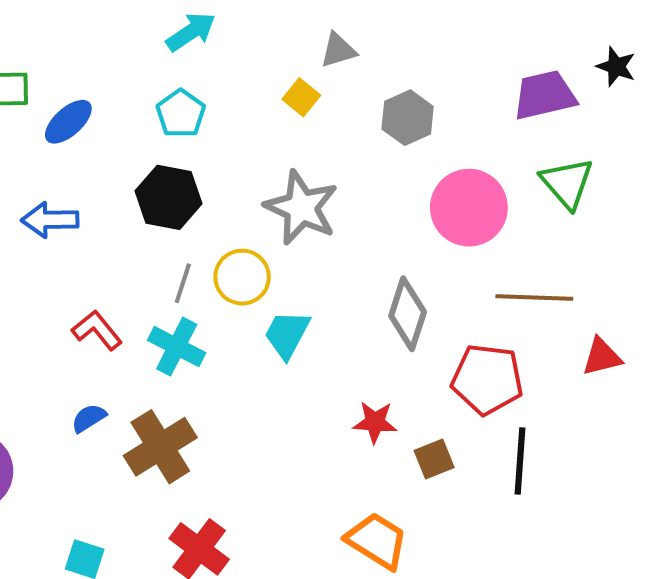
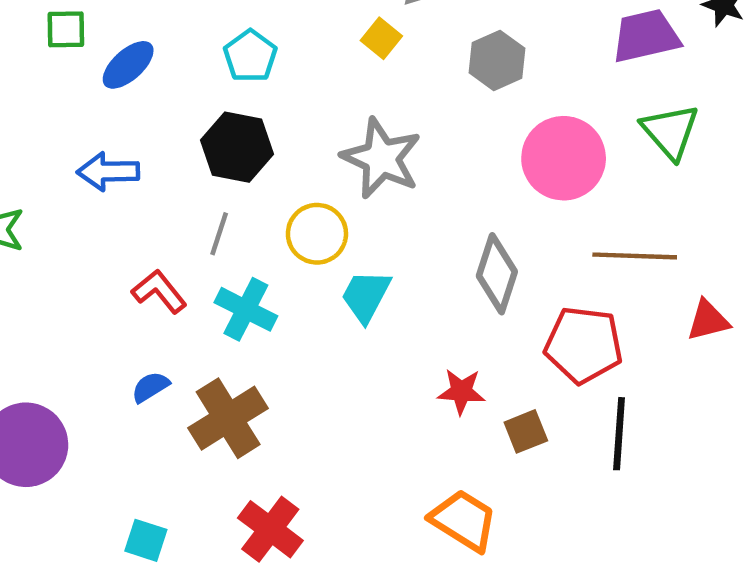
gray line: (183, 283) -> (219, 234), moved

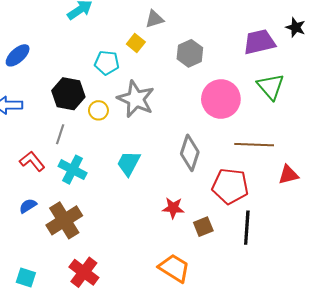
cyan pentagon: (250, 56) -> (107, 63), moved, turned -30
yellow circle: (317, 234) -> (98, 110), moved, size x0.7

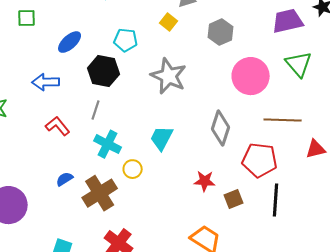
blue ellipse: (18, 55) -> (70, 42), moved
cyan pentagon: (107, 63) -> (126, 40), moved
yellow circle: (98, 110) -> (133, 169), moved
red L-shape: (32, 161) -> (58, 126), moved

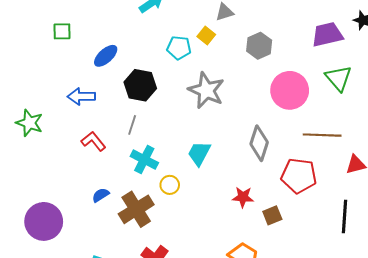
cyan pentagon: (126, 40) -> (179, 48), moved
black line: (276, 200) -> (345, 216), moved

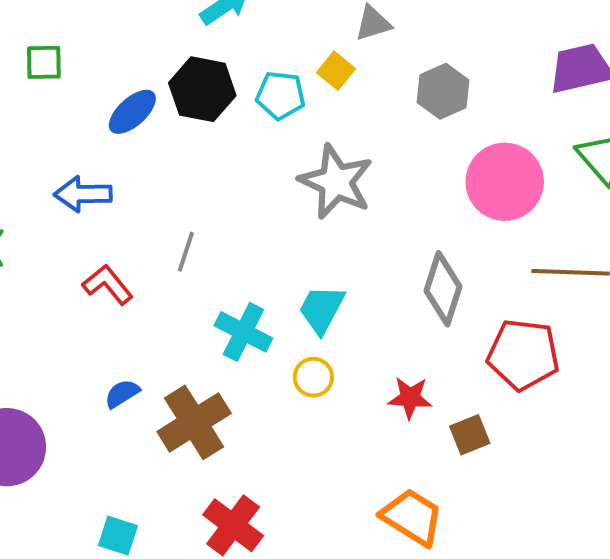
black hexagon: (140, 85) -> (202, 89), moved
cyan cross: (144, 159) -> (243, 332), moved
yellow circle: (170, 185) -> (313, 377), moved

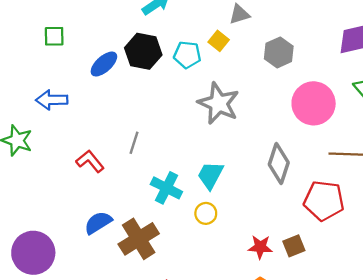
blue arrow: (83, 194) -> (52, 100), moved
blue semicircle: (122, 394) -> (98, 223), size x1.4
red star: (410, 398) -> (260, 247), moved

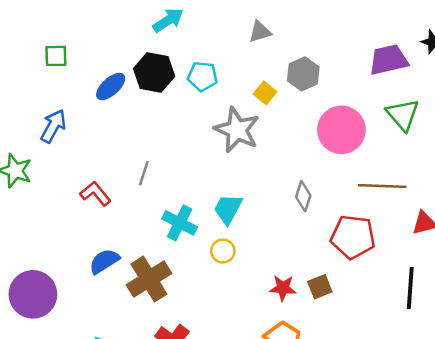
yellow square: (219, 41) -> (265, 93), moved
blue arrow: (52, 100) -> (53, 126), turned 120
gray diamond: (279, 164) -> (303, 196), size x0.7

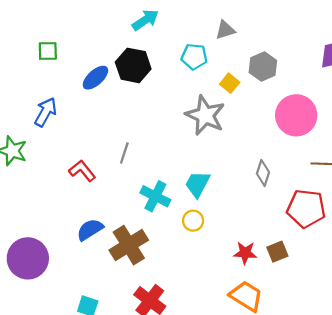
cyan pentagon: (202, 76) -> (194, 57), moved

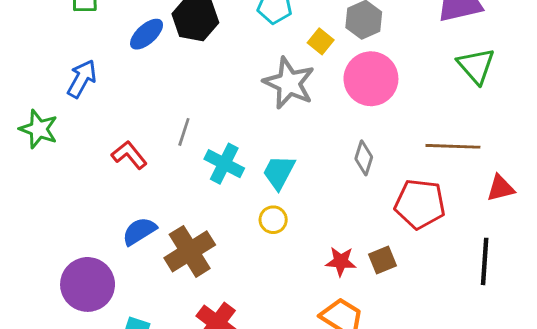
pink circle: (296, 115) -> (371, 79), moved
cyan cross: (155, 196) -> (224, 164), moved
purple circle: (28, 258) -> (88, 284), moved

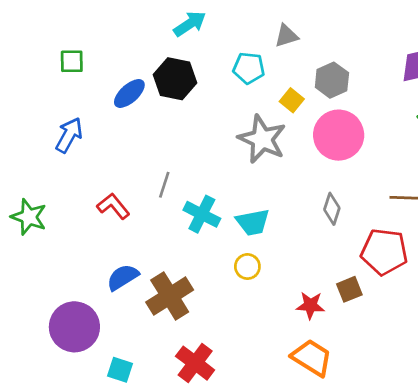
green star: (39, 129) -> (29, 217), moved
cyan trapezoid: (279, 172) -> (253, 222), turned -129
brown square: (382, 260) -> (349, 289), moved

